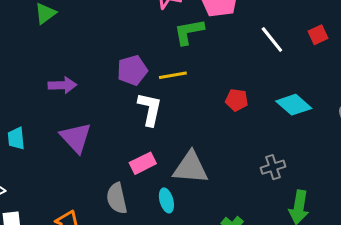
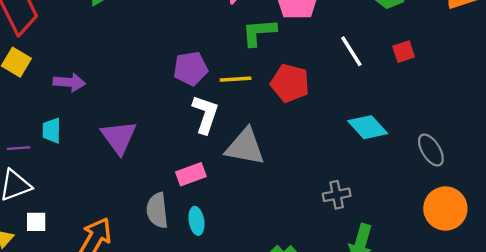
purple arrow: (62, 85) -> (69, 82), moved
red pentagon: (237, 100) -> (290, 83), moved, size x1.5
gray triangle: (191, 168) -> (245, 147), moved
cyan ellipse: (166, 200) -> (196, 221), moved

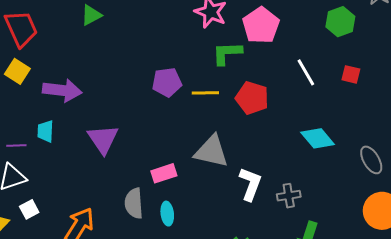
red square: (404, 52) -> (351, 74), turned 30
purple arrow: (69, 82) -> (62, 90), size x1.4
white L-shape: (205, 114) -> (250, 184), moved
white square: (36, 222) -> (29, 209), turned -30

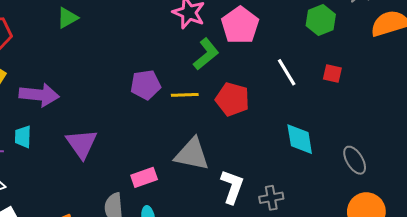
green L-shape: (227, 53) -> (206, 54), turned 144
cyan diamond: (318, 138) -> (300, 139), turned 32

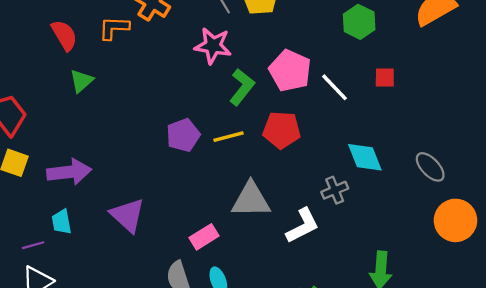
pink pentagon: (240, 25) -> (290, 71), moved
white L-shape: (232, 187) -> (303, 226), turned 56
gray cross: (271, 198) -> (335, 190), moved

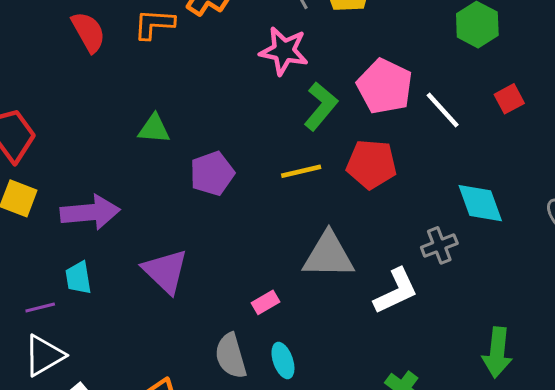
red square: (385, 78) -> (509, 99), turned -30
green triangle: (81, 81) -> (154, 129), moved, turned 45
purple pentagon: (183, 135) -> (212, 173), moved
pink rectangle: (204, 237) -> (265, 302), size x0.7

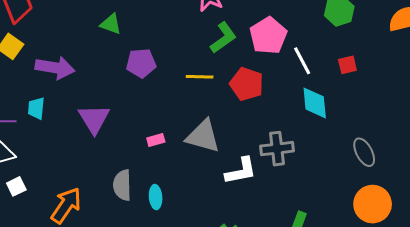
cyan diamond: (480, 203) -> (315, 103), moved
gray cross: (439, 245) -> (277, 149), size x1.4
pink rectangle: (265, 302) -> (156, 140), moved

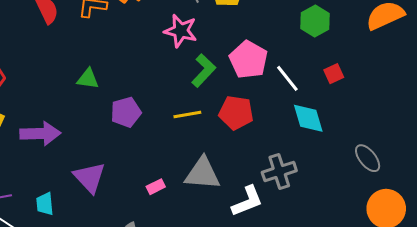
cyan trapezoid: (36, 108) -> (45, 204), moved

